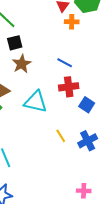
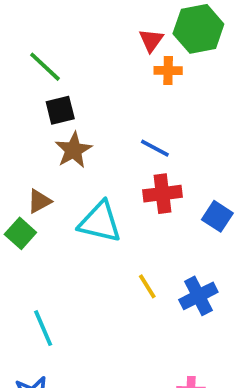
blue square: (87, 105) -> (217, 216), moved

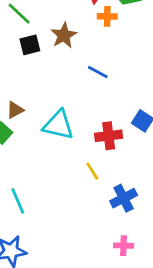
brown star: (73, 150) -> (64, 35), moved
red cross: (162, 194) -> (109, 136), moved
blue cross: (198, 296) -> (124, 198), moved

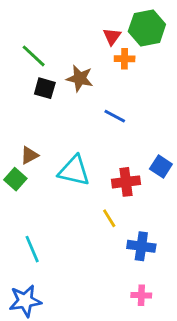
brown star: (64, 35) -> (80, 78), turned -30
black square: (30, 45) -> (45, 88), turned 30
blue cross: (124, 198) -> (141, 246), turned 35

